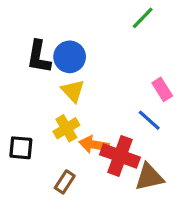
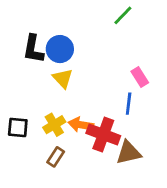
blue line: (149, 120) -> (129, 104), turned 55
yellow cross: (66, 128) -> (54, 125), moved

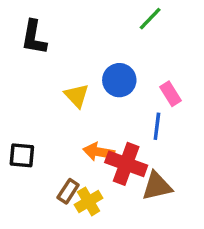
black L-shape: (33, 49) -> (34, 37), moved
blue circle: (60, 49) -> (119, 80), moved
yellow cross: (54, 125) -> (89, 201), moved

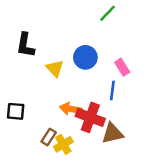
black L-shape: (34, 37) -> (25, 45), moved

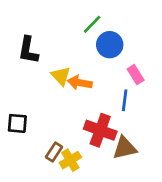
green line: (107, 13) -> (92, 24), moved
blue circle: (85, 57) -> (110, 45), moved
orange arrow: (71, 109) -> (80, 83), moved

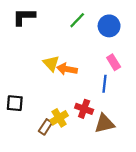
blue circle: (110, 45) -> (109, 26), moved
black L-shape: (28, 50) -> (24, 17), moved, turned 80
red cross: (100, 130) -> (84, 109), size x0.7
yellow cross: (70, 160) -> (59, 118), moved

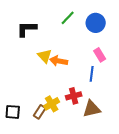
black L-shape: (24, 17) -> (27, 29), moved
black square: (15, 103) -> (13, 112), moved
red cross: (84, 109) -> (74, 96), turned -35

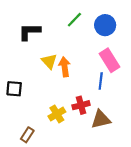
pink rectangle: (100, 55) -> (110, 60), size x1.5
orange arrow: (59, 61) -> (65, 67), turned 72
black square: (13, 112) -> (14, 89), moved
brown rectangle: (40, 112) -> (27, 135), moved

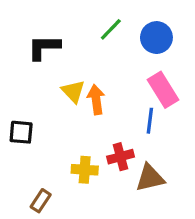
yellow cross: (57, 114) -> (85, 170), turned 35

